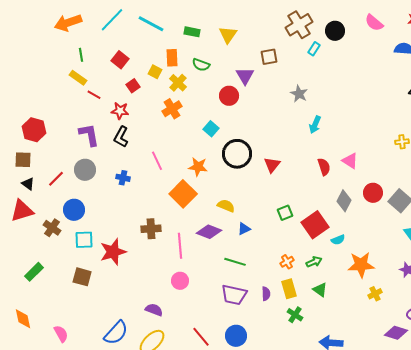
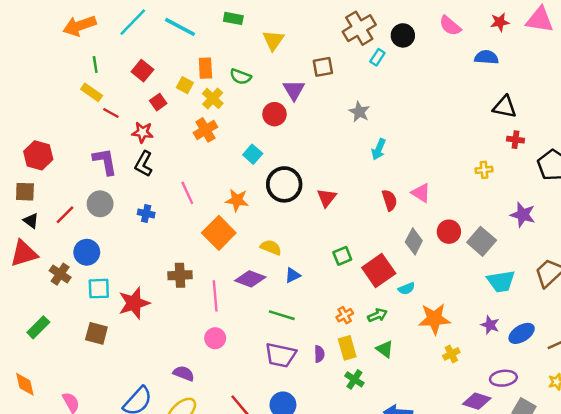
green rectangle: (192, 32) -> (233, 18), moved

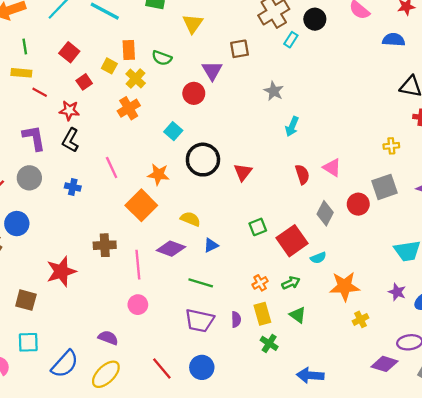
yellow rectangle: (92, 92) -> (21, 73), turned -30
gray square: (482, 241) -> (385, 187), moved, turned 30
cyan square: (99, 289) -> (28, 342), moved

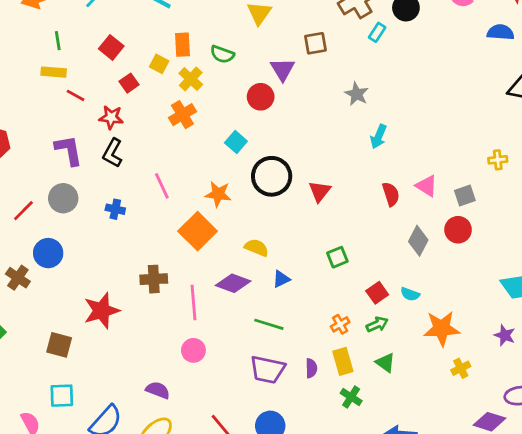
gray square: (385, 187) -> (465, 195), moved, size x0.7
red square: (292, 241) -> (377, 293), moved, size x0.6
cyan semicircle: (318, 258) -> (410, 294), turned 42

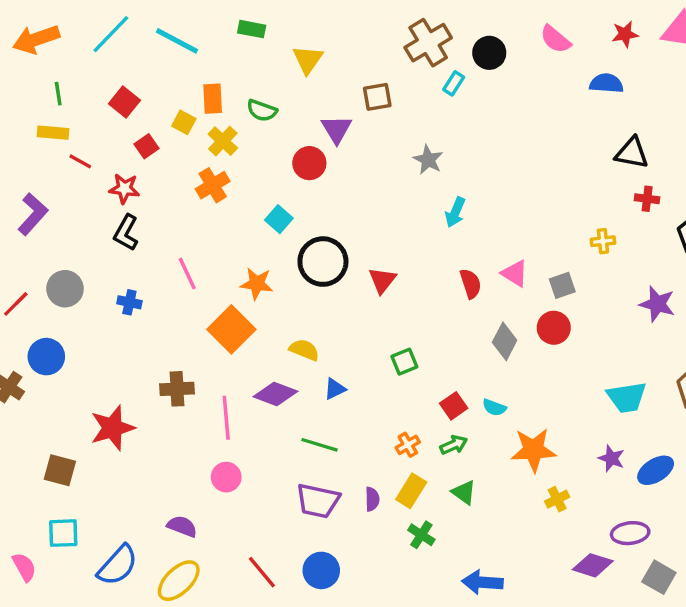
purple L-shape: (69, 150) -> (33, 214), moved, turned 52
yellow rectangle: (343, 361) -> (411, 491), turned 48

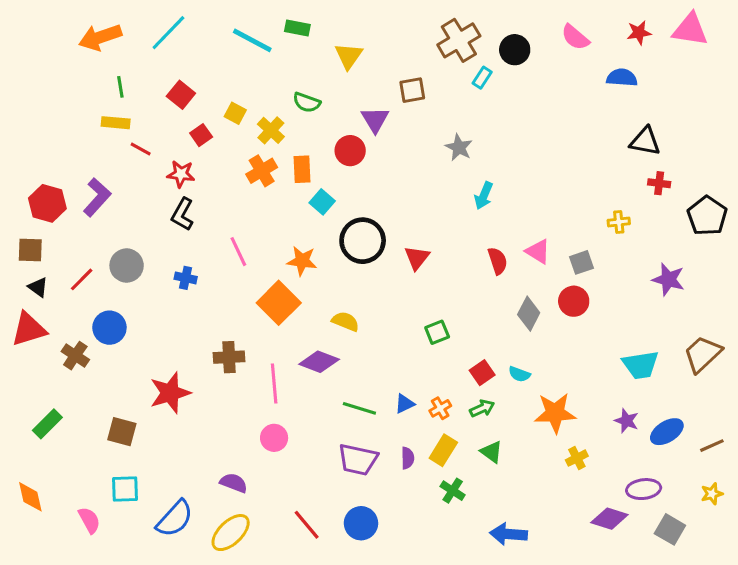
cyan line: (177, 41) -> (252, 40), moved
orange rectangle: (213, 99) -> (302, 169), moved
blue triangle: (335, 389) -> (404, 404), moved

